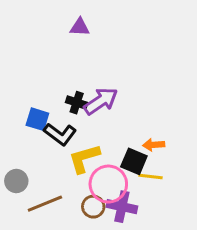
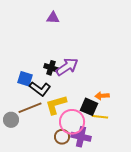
brown line: (45, 204) -> (30, 108), moved

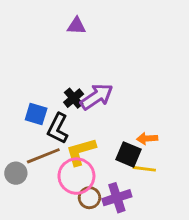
black cross: (51, 68) -> (74, 98), turned 32
black L-shape: (40, 89) -> (58, 128), turned 80
pink circle: (72, 122) -> (76, 176), moved
purple cross: (81, 137) -> (117, 198), turned -30

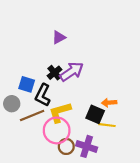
purple triangle: (76, 26) -> (59, 37), moved, turned -32
gray circle: (16, 173) -> (12, 104), moved
purple cross: (117, 198) -> (87, 146), turned 36

